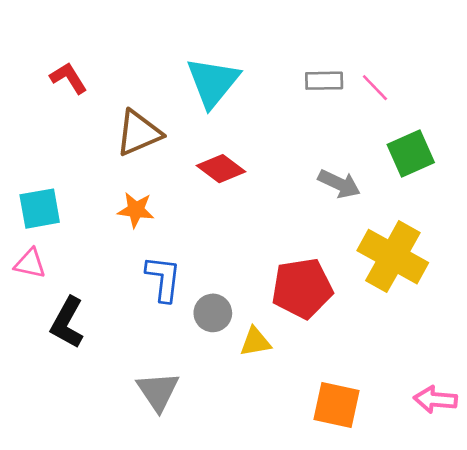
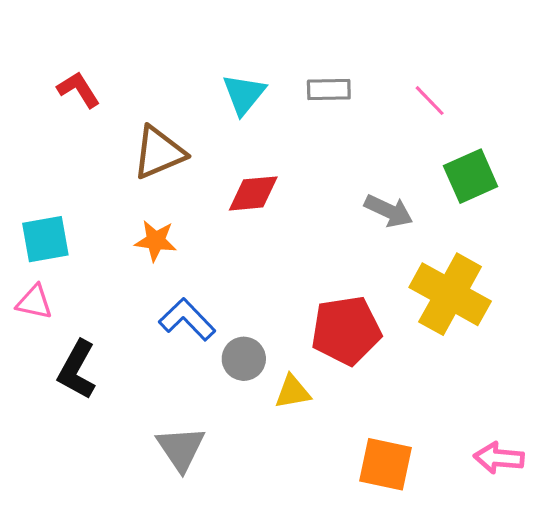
gray rectangle: (324, 81) -> (329, 90), moved
cyan triangle: (213, 82) -> (244, 94), size x0.7
red diamond: (221, 169) -> (253, 193), turned -42
blue L-shape: (163, 279) -> (187, 319), turned -51

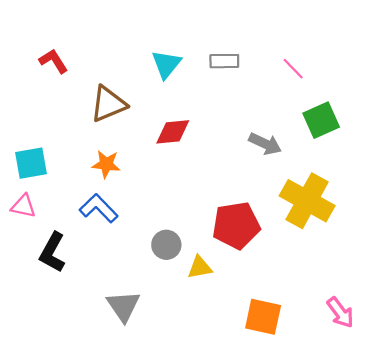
blue L-shape: (187, 319) -> (99, 208), moved
pink arrow: (499, 458) -> (340, 312), turned -132

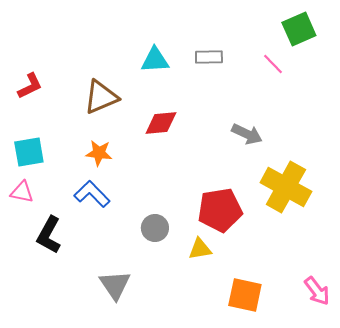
red L-shape: (53, 61) -> (30, 86), moved, turned 96
cyan triangle: (166, 64) -> (155, 60), turned 48
green square: (321, 120) -> (299, 29), moved
yellow triangle: (200, 267) -> (200, 249), moved

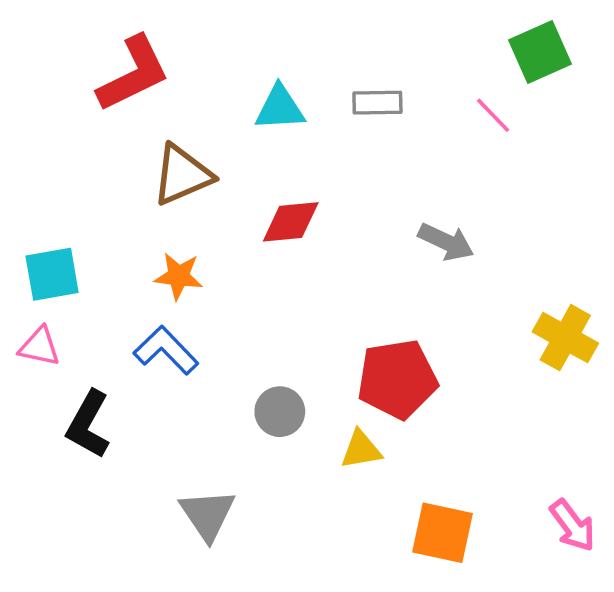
red L-shape: (30, 86) -> (133, 74), moved, size x1.6
yellow cross: (286, 187) -> (565, 338), moved, size x0.7

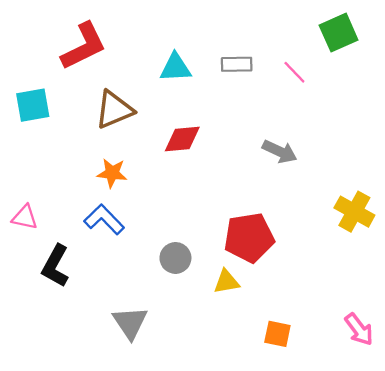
pink line: (493, 115) -> (294, 72), moved
cyan square: (52, 274) -> (33, 105), moved
orange square: (442, 533) -> (277, 334), size x0.7

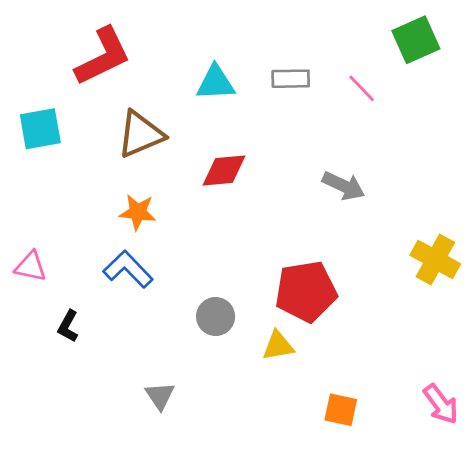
black L-shape: (55, 266) -> (68, 326), size x0.6
gray triangle: (130, 323) -> (160, 396), size x0.7

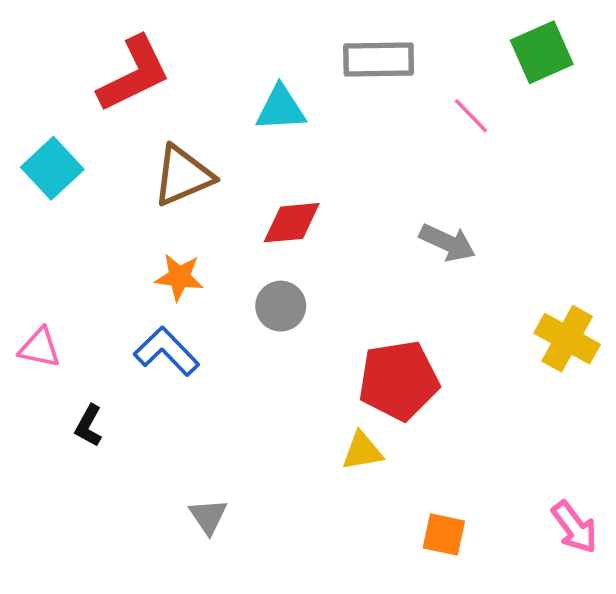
gray rectangle: (291, 79) -> (379, 60), moved, size x1.4
cyan square: (40, 129) -> (52, 168), turned -33
gray circle: (216, 317) -> (281, 306), moved

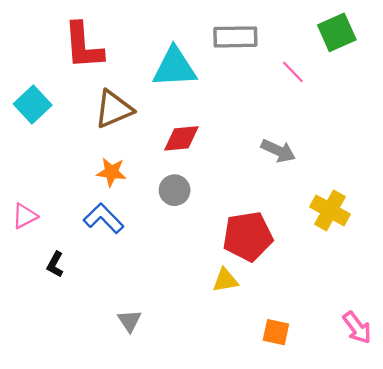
red L-shape: (134, 74) -> (83, 46), turned 112
cyan triangle: (281, 108) -> (175, 67), size x1.4
yellow cross: (567, 339) -> (330, 210), moved
pink triangle: (40, 348) -> (25, 216), turned -40

